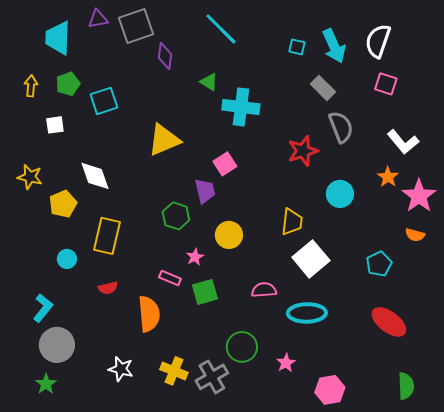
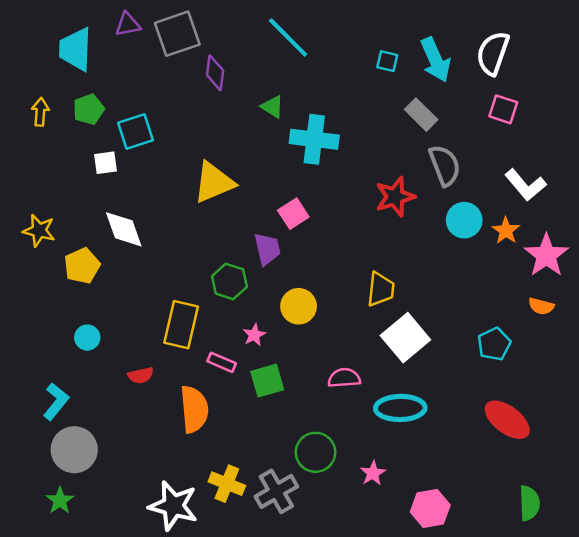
white square: (55, 125) -> (106, 163), moved
cyan circle: (340, 194) -> (464, 220), moved
yellow rectangle: (107, 236) -> (181, 325), moved
white star: (121, 369) -> (173, 506), moved, size x1.5

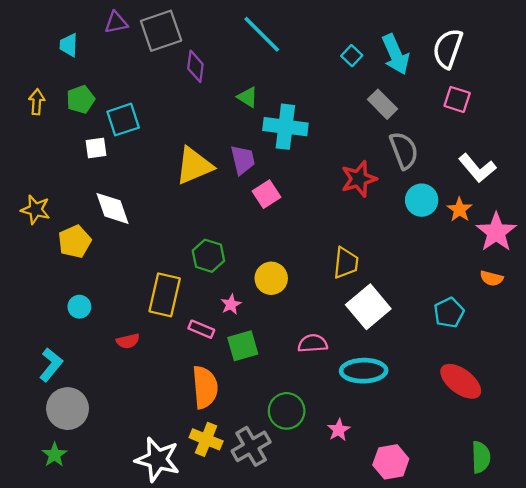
cyan trapezoid: (76, 49) -> (69, 45), size x0.6
cyan square: (387, 61) -> (352, 56), turned 30
purple trapezoid: (267, 249) -> (243, 160), moved
orange semicircle: (194, 409) -> (205, 387), moved

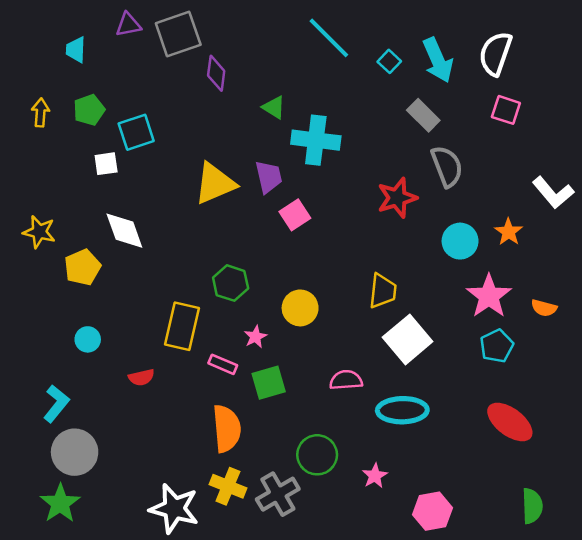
cyan line: (262, 34) -> (329, 38), moved
white L-shape: (477, 168) -> (553, 193), moved
cyan circle: (422, 200) -> (460, 241), moved
pink star: (496, 232) -> (489, 296), moved
green star: (54, 455) -> (60, 503), size x1.4

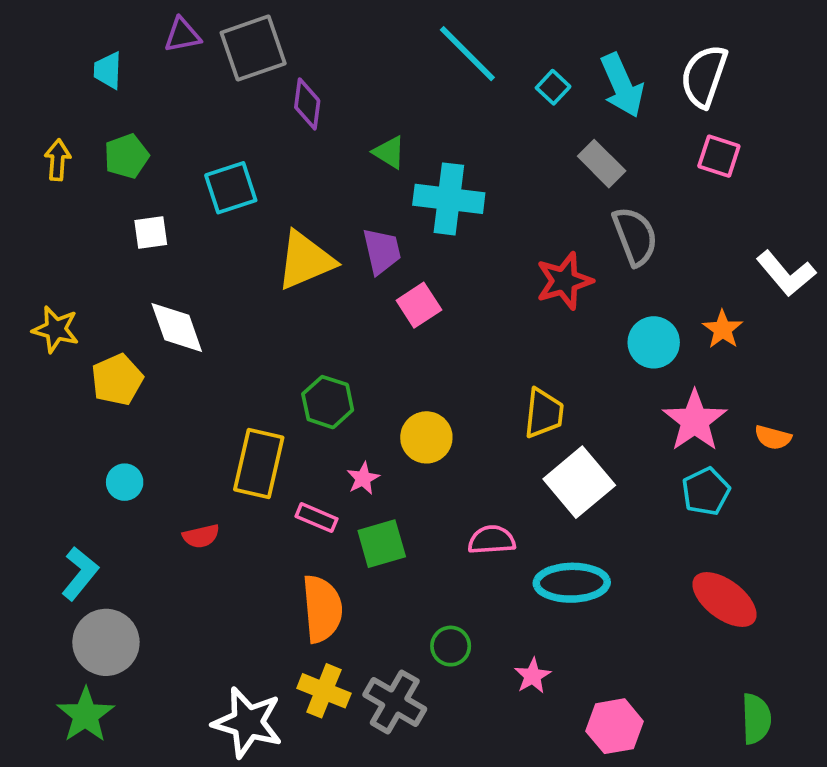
cyan square: (136, 132) -> (231, 188), moved
green circle: (317, 455) -> (451, 646), size x0.7
gray cross: (278, 494) -> (395, 702), turned -30

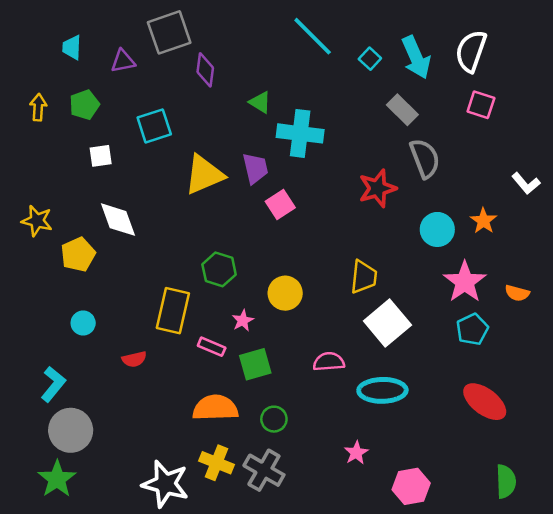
purple triangle: (182, 35) -> (123, 61), moved
white L-shape: (786, 273) -> (526, 183), size x0.7
orange semicircle: (322, 609) -> (215, 408), turned -87
green circle: (451, 646) -> (274, 419), moved

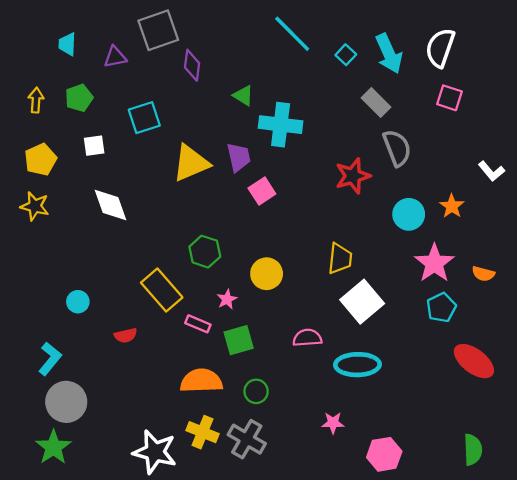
yellow pentagon: (78, 254) -> (41, 160), moved
yellow rectangle: (173, 311) -> (162, 290), turned -54
red ellipse: (485, 402) -> (474, 361), moved
pink star: (356, 453) -> (333, 423), turned 30

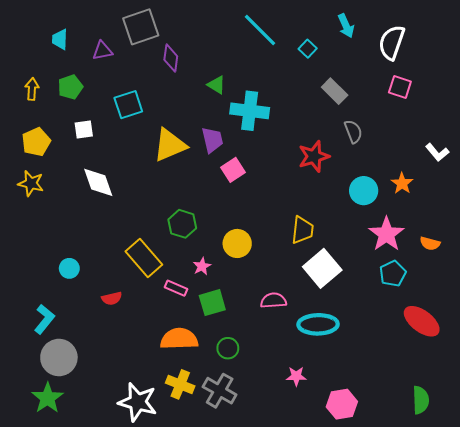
cyan arrow: (389, 54) -> (346, 26), moved, size x0.7
gray semicircle: (397, 148) -> (353, 132), size x0.7

